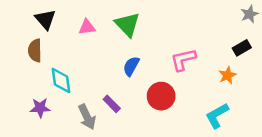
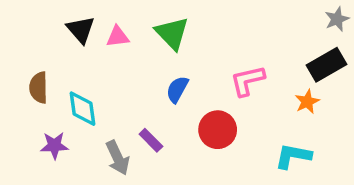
black triangle: (45, 19) -> (81, 30), moved
black rectangle: (242, 48) -> (326, 65), size x1.5
brown semicircle: (35, 51) -> (39, 88), moved
cyan L-shape: (217, 116) -> (293, 156), turned 40

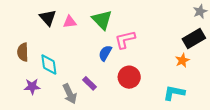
pink L-shape: (247, 81) -> (125, 40), moved

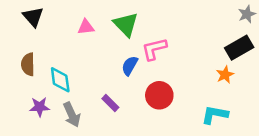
black triangle: (48, 18) -> (33, 17), moved
gray arrow: (70, 94) -> (72, 115), moved

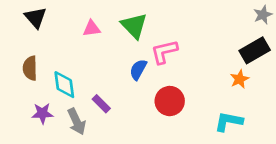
purple rectangle: (110, 103) -> (101, 104), moved

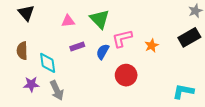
orange star: (240, 79) -> (152, 46), moved
purple rectangle: (101, 104) -> (77, 47), moved, turned -64
cyan L-shape: (229, 122) -> (183, 91), moved

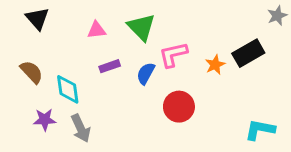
black rectangle: (189, 37) -> (248, 53), moved
brown semicircle: (22, 51) -> (32, 72), turned 138

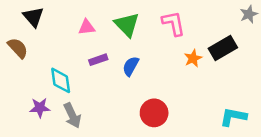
pink L-shape: (173, 55) -> (174, 23), moved, turned 92
brown semicircle: (32, 72) -> (18, 48), moved
red circle: (179, 107) -> (154, 113), moved

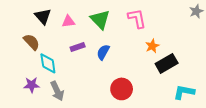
black triangle: (33, 17) -> (43, 16), moved
brown semicircle: (18, 48) -> (32, 42), moved
black rectangle: (223, 48) -> (167, 63), moved

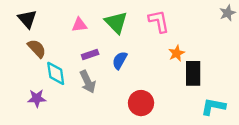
black triangle: (43, 16) -> (27, 19), moved
black rectangle: (167, 63) -> (193, 73), turned -60
gray arrow: (57, 91) -> (88, 82), moved

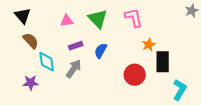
gray arrow: (88, 82) -> (74, 69), turned -120
red circle: (141, 103) -> (135, 75), moved
cyan L-shape: (213, 107) -> (180, 90), turned 110

